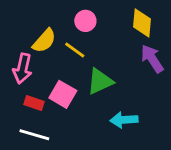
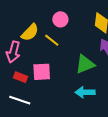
green triangle: (100, 81) -> (85, 64), moved
pink square: (63, 94) -> (42, 72), turned -36

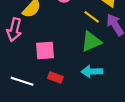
yellow line: (52, 40) -> (92, 17), moved
red rectangle: (20, 77) -> (55, 77), moved

